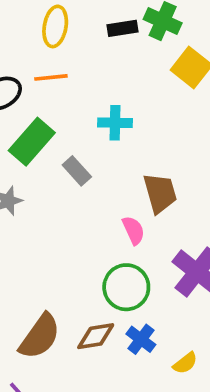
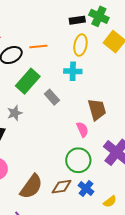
yellow ellipse: (55, 26) -> (80, 45), moved

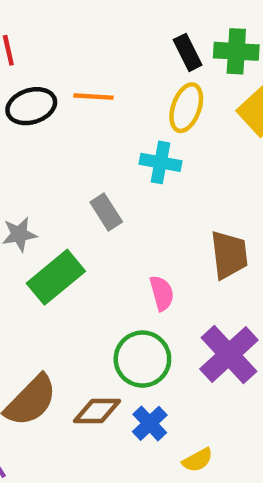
green cross: (99, 16) -> (236, 51), turned -30
black rectangle: (77, 20) -> (188, 52), turned 63
green rectangle: (28, 81) -> (56, 277), moved
brown trapezoid: (97, 109) -> (229, 255), moved

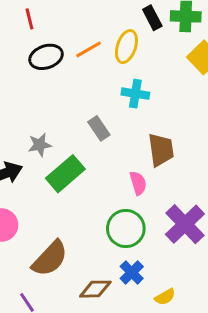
orange line: (94, 97) -> (89, 49), turned -32
yellow ellipse: (186, 108) -> (126, 47), moved
brown trapezoid: (229, 255) -> (161, 150), moved
brown diamond: (97, 411) -> (95, 289), moved

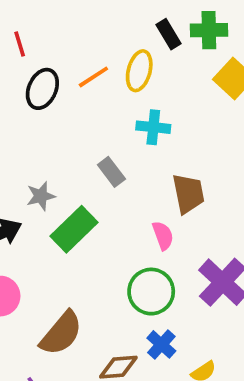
black ellipse: (46, 57) -> (42, 89), turned -44

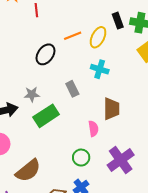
black ellipse: (42, 89) -> (46, 54), moved
green circle: (151, 292) -> (81, 158), size x0.7

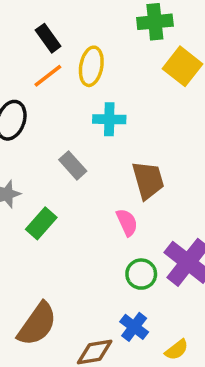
black rectangle: (118, 21) -> (48, 38), moved
green rectangle: (46, 116) -> (41, 223), size x0.7
green circle: (81, 158) -> (141, 274), moved

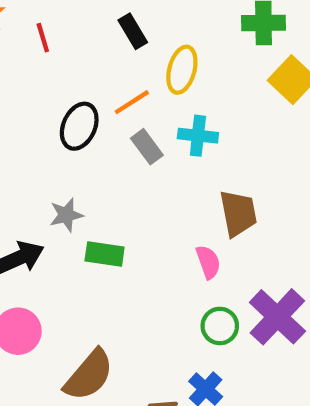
orange line: (48, 76) -> (132, 102), moved
gray rectangle: (73, 165) -> (147, 147), moved
green rectangle: (41, 223) -> (105, 254), turned 52

